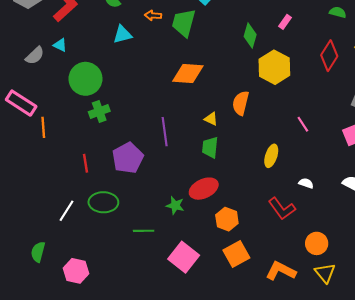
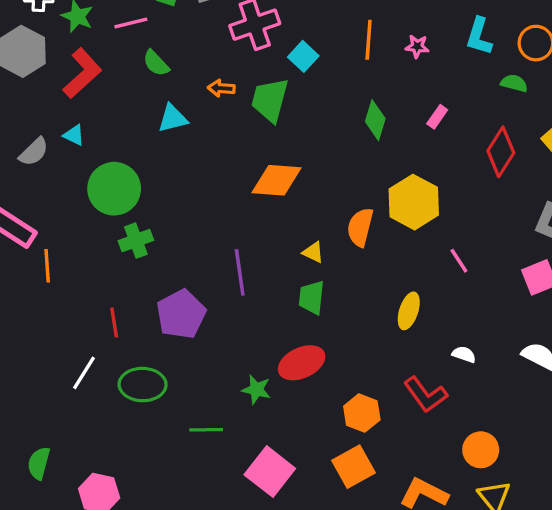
pink rectangle: (285, 22) -> (437, 117), moved
yellow hexagon: (274, 67) -> (414, 202), moved
white line: (66, 211) -> (84, 373), moved
orange hexagon: (227, 219) -> (362, 413), moved

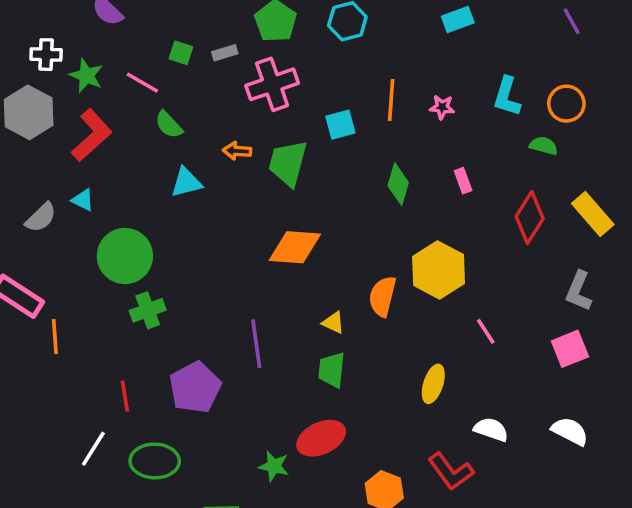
pink line: (131, 23) -> (142, 83), turned 44
cyan square: (303, 56) -> (340, 125), moved, turned 32
pink rectangle: (437, 117) -> (463, 181), turned -55
white semicircle: (464, 354) -> (491, 429), size x1.4

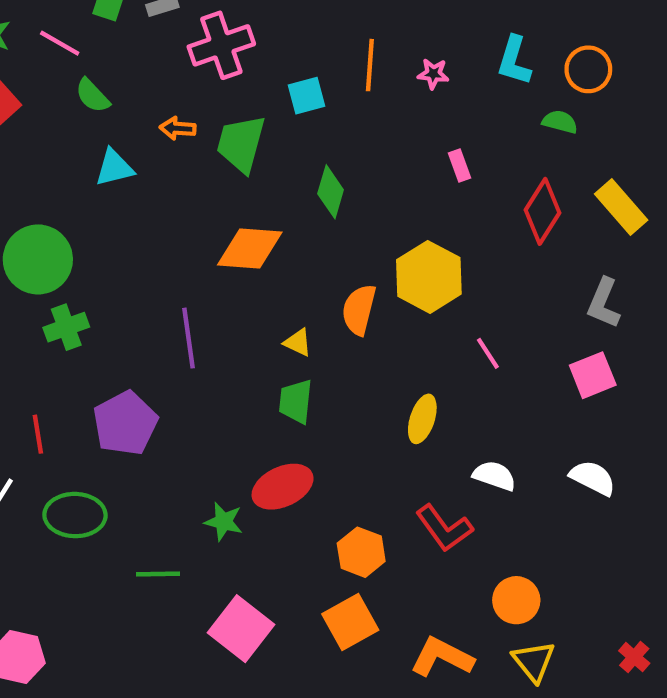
green diamond: (398, 184) -> (331, 192), moved
purple line: (256, 344) -> (189, 338), moved

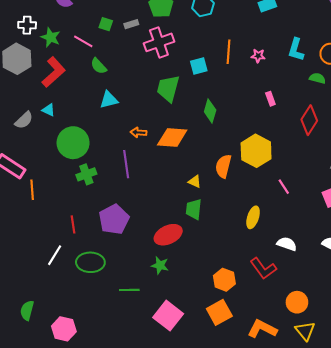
orange arrow: (178, 128) -> (138, 132), moved
purple line: (189, 338) -> (126, 164), moved
red ellipse: (283, 487) -> (168, 235), moved

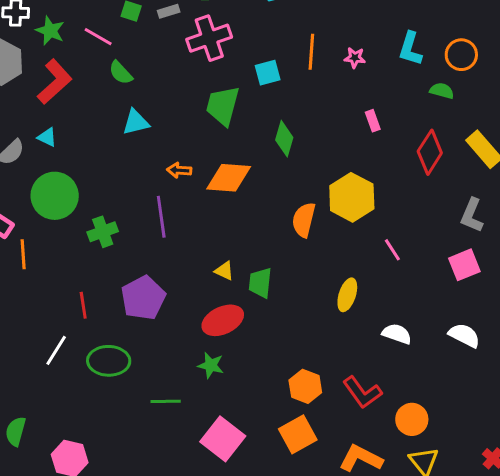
green circle: (73, 143) -> (55, 196), moved
yellow triangle: (195, 182) -> (224, 271), moved
red L-shape: (263, 268) -> (362, 392), moved

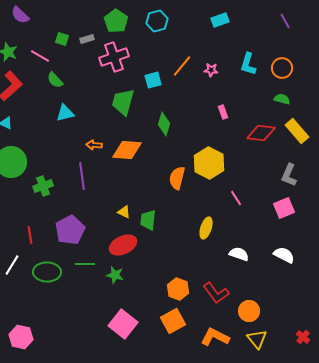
orange line: (311, 52) -> (182, 66), turned 35
green semicircle: (442, 91) -> (282, 99), moved
red diamond: (430, 152) -> (261, 133), turned 64
green line: (166, 401) -> (85, 264), moved

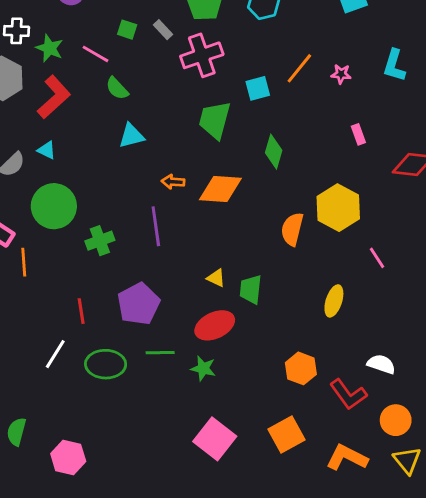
gray rectangle: (87, 39) -> (163, 30), turned 64
white semicircle: (239, 254) -> (381, 364), moved
orange hexagon: (178, 289) -> (301, 368), moved

